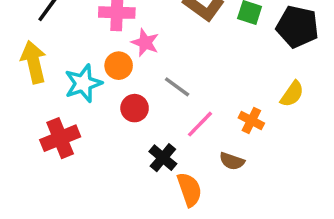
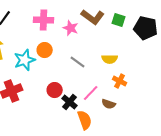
pink star: (145, 43) -> (71, 28), moved
yellow semicircle: (292, 94) -> (110, 59), moved, turned 56
red circle: (135, 108) -> (55, 90), moved
pink line: (200, 124) -> (91, 93), moved

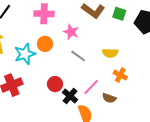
pink star: (71, 28) -> (71, 32), moved

